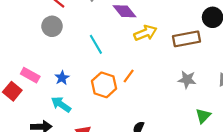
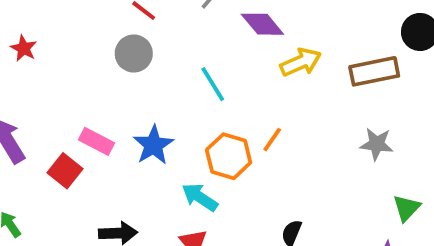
blue star: (62, 78) -> (153, 145), size x1.5
cyan arrow: (61, 104) -> (200, 197), moved

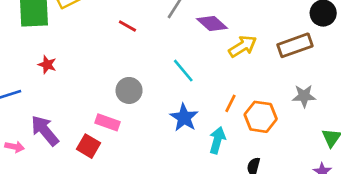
gray circle: (134, 53) -> (129, 90), moved
blue star: (153, 145) -> (184, 118), moved
orange hexagon: (229, 156) -> (261, 117), moved
cyan arrow: (200, 197) -> (217, 140), moved, turned 80

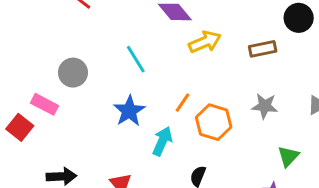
brown rectangle: (295, 45) -> (263, 49), size x0.7

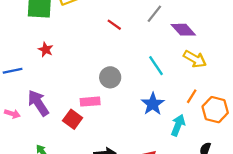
yellow arrow: (205, 42) -> (195, 59), moved, turned 55
pink rectangle: (44, 104) -> (90, 102), turned -30

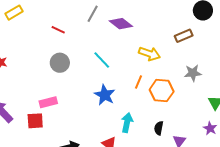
yellow arrow: (195, 59) -> (149, 54), moved
gray circle: (110, 77) -> (60, 63), moved
red square: (73, 119) -> (35, 121), turned -30
cyan arrow: (178, 125) -> (127, 123), moved

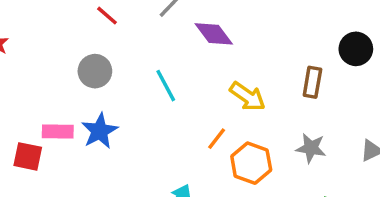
brown rectangle: (184, 36) -> (312, 82), turned -72
blue star: (105, 95) -> (100, 131), moved

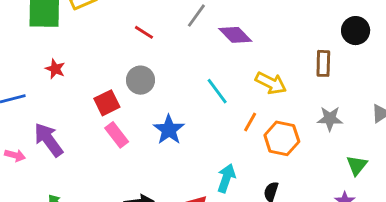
cyan line: (166, 86) -> (217, 91), moved
pink rectangle: (58, 131) -> (117, 135), turned 60
blue star: (100, 131) -> (169, 130), moved
red square: (28, 156) -> (107, 103), moved, turned -30

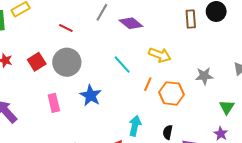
brown rectangle: (323, 63) -> (191, 19), moved
gray circle: (140, 80) -> (67, 62), size x1.4
red square: (107, 103) -> (37, 62), moved
pink rectangle: (117, 135) -> (54, 103), turned 30

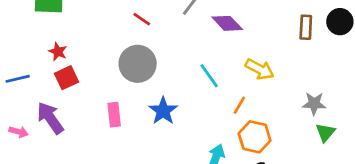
red square: (37, 62) -> (67, 78), moved
orange hexagon: (171, 93) -> (255, 137), moved
green triangle: (227, 107) -> (325, 132), moved

